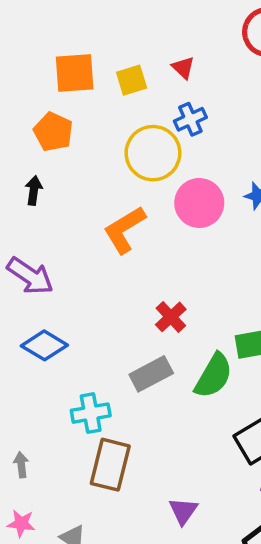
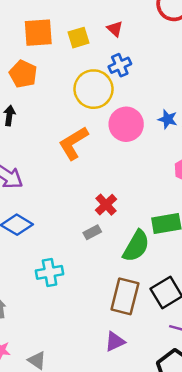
gray rectangle: (151, 374) -> (92, 232), moved, size x0.6
brown rectangle: (110, 465) -> (125, 296), moved
purple triangle: (183, 511) -> (115, 342), turned 30

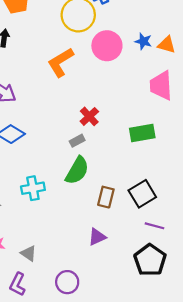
green semicircle: (136, 246) -> (77, 171), moved
cyan cross: (50, 272) -> (33, 188), moved
brown rectangle: (125, 296) -> (106, 197), size x0.7

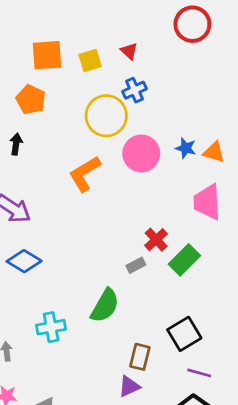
red cross: (89, 116) -> (156, 240), moved
green rectangle: (142, 133) -> (184, 260), turned -35
gray rectangle: (77, 141) -> (136, 265), moved
brown rectangle: (106, 197) -> (140, 357), moved

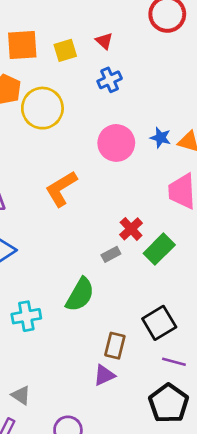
yellow circle: (106, 116) -> (42, 108), moved
orange L-shape: (85, 174) -> (61, 189), moved

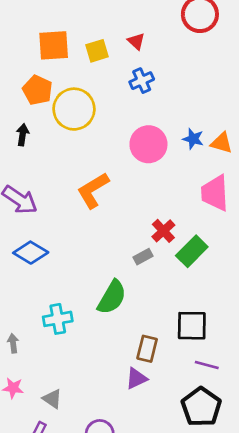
black square: (159, 323) -> (192, 326), turned 32

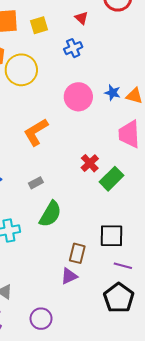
red triangle: (136, 41) -> (81, 18), moved
gray rectangle: (143, 257) -> (36, 183), moved

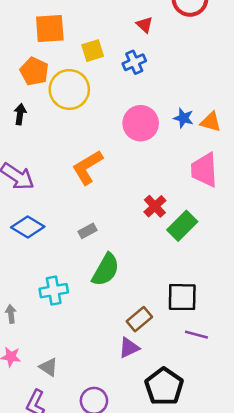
yellow square: (39, 25) -> (93, 51), moved
brown rectangle: (77, 253) -> (139, 319), turned 36
black pentagon: (119, 298) -> (164, 387), moved

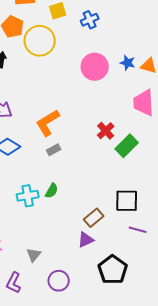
orange L-shape: (87, 167) -> (48, 123), moved
green semicircle: (106, 270) -> (52, 191), moved, size x0.6
gray triangle: (49, 367) -> (34, 255), moved, turned 35

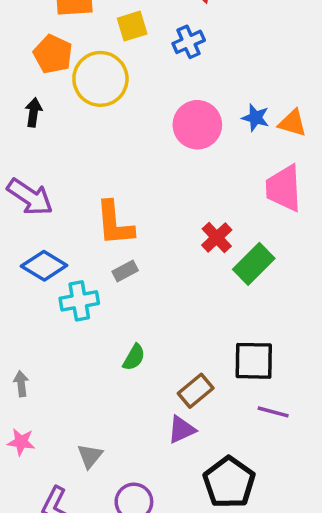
orange L-shape: (48, 123) -> (115, 223), turned -64
green semicircle: (52, 191) -> (134, 357), moved
cyan cross: (28, 196) -> (79, 301), moved

